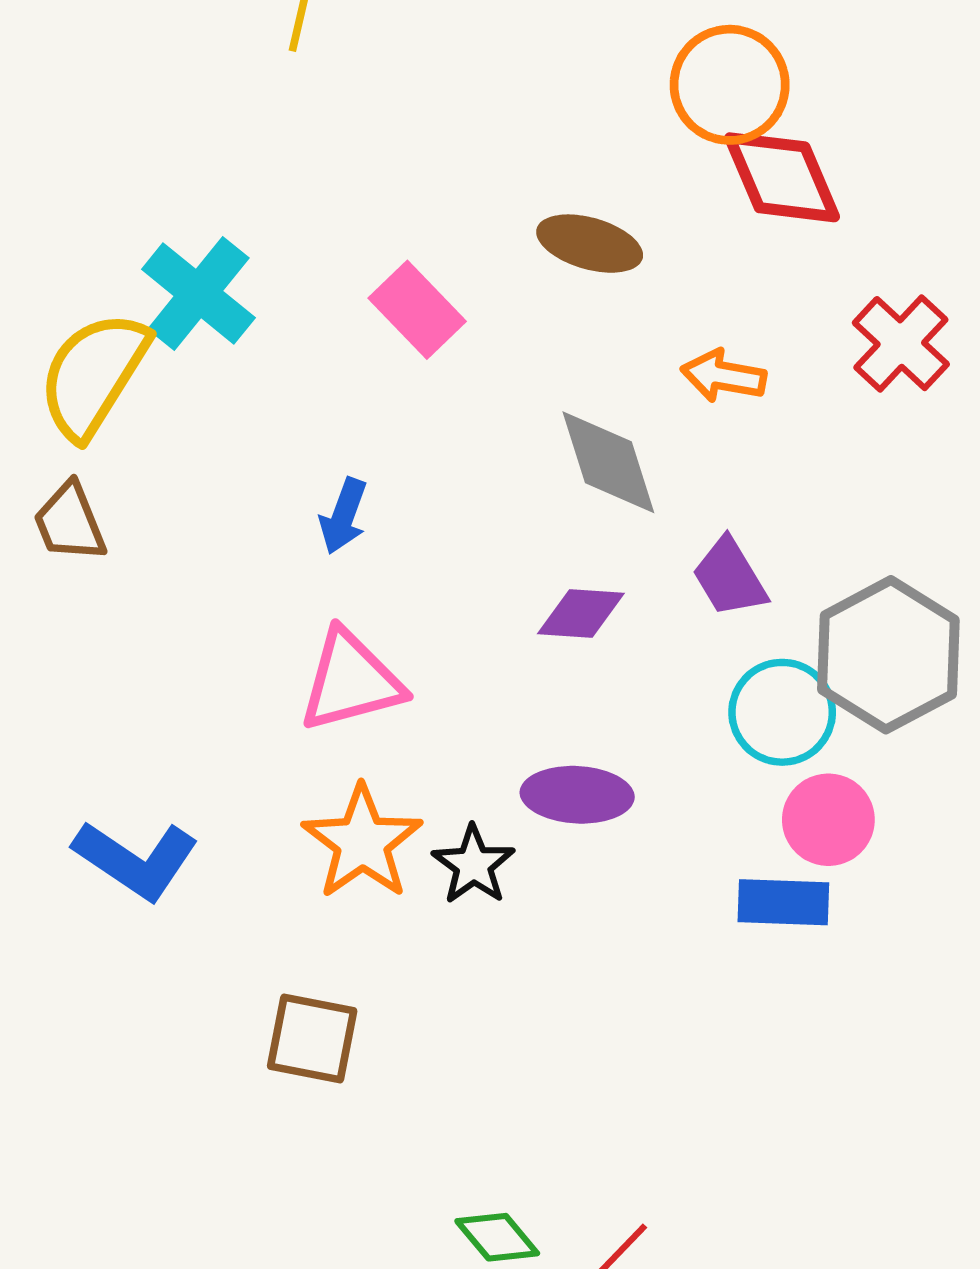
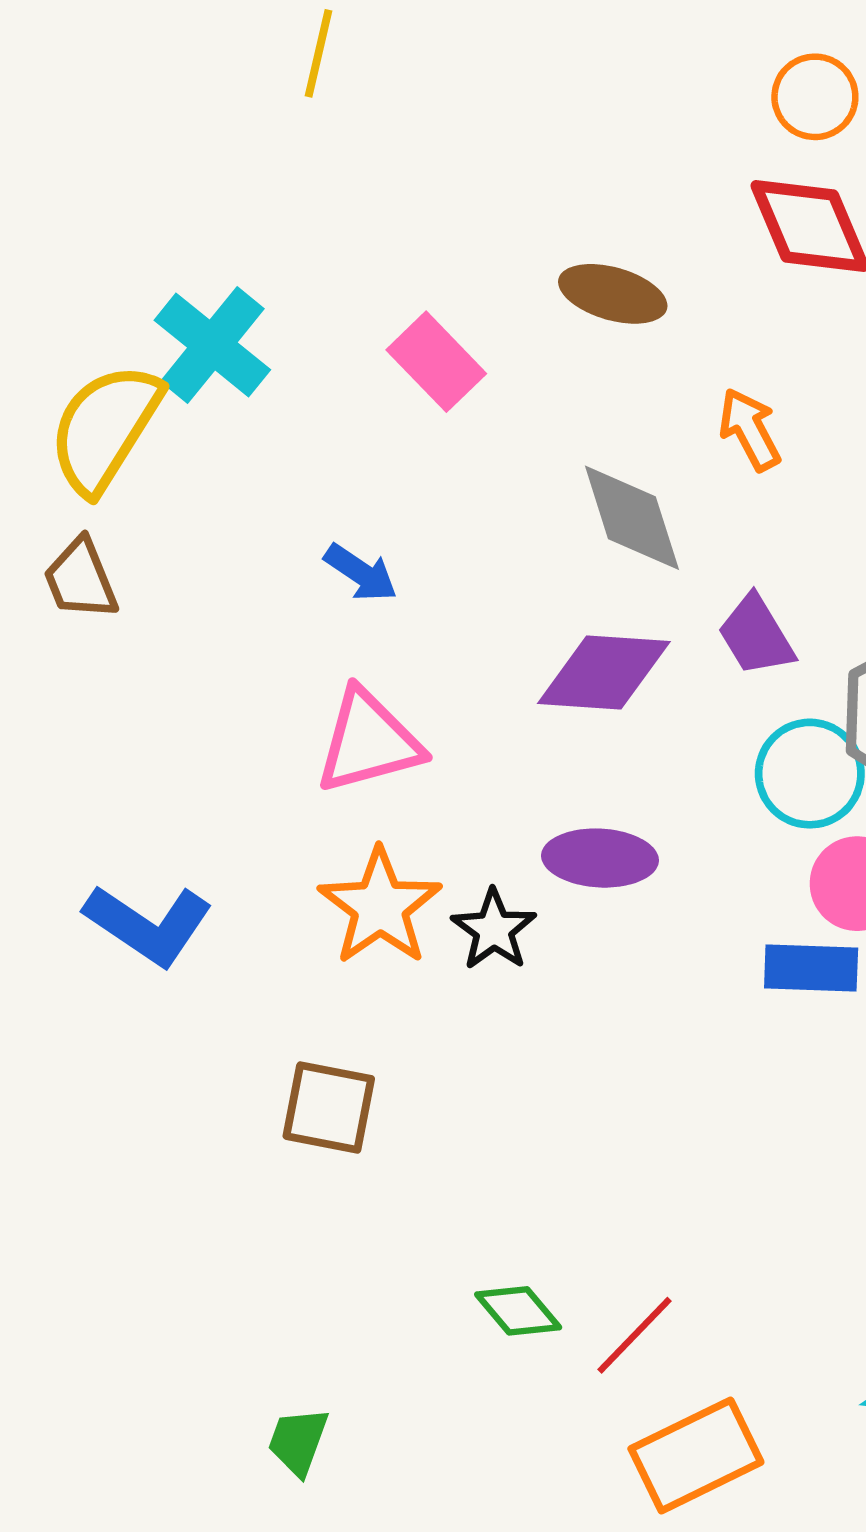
orange circle: (730, 85) -> (815, 97), moved, size x0.7
orange arrow: (723, 376) -> (750, 429), turned 52
blue arrow: (343, 516) -> (361, 573), turned -76
purple diamond: (581, 614) -> (604, 673), size x1.5

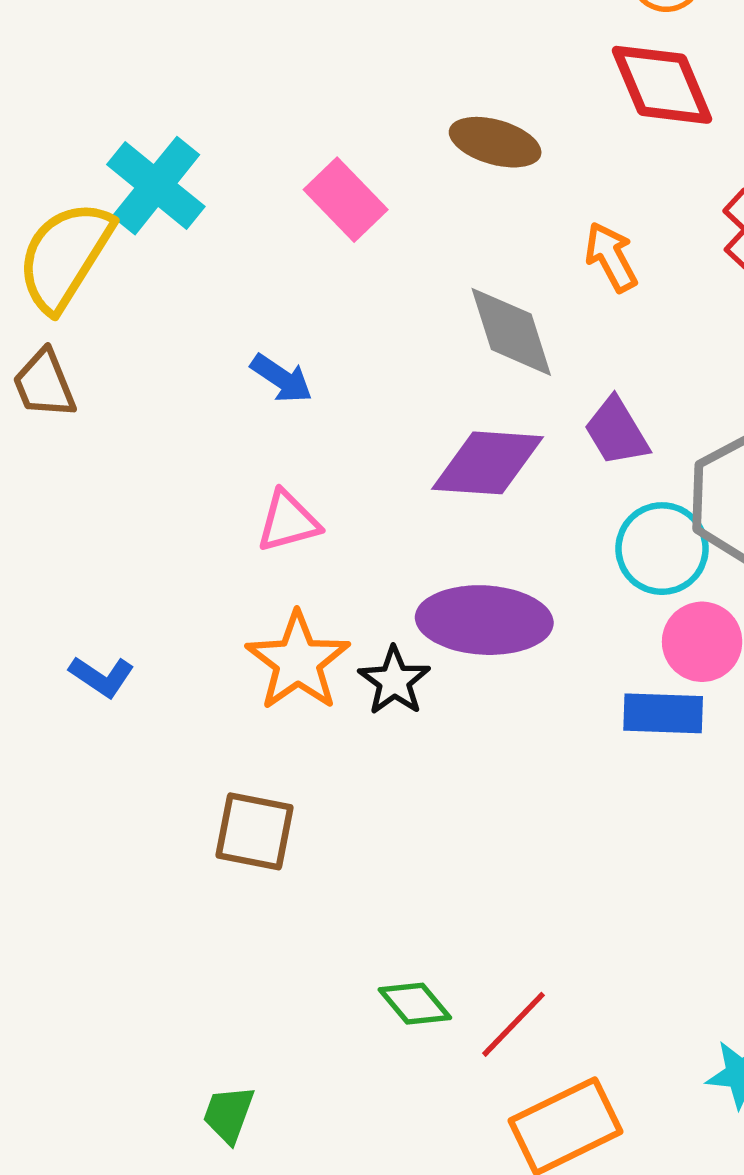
pink triangle: (368, 742) -> (288, 521), size x0.7
purple ellipse: (600, 858) -> (484, 620), size x1.4
blue L-shape: (148, 925) -> (102, 676), size x0.6

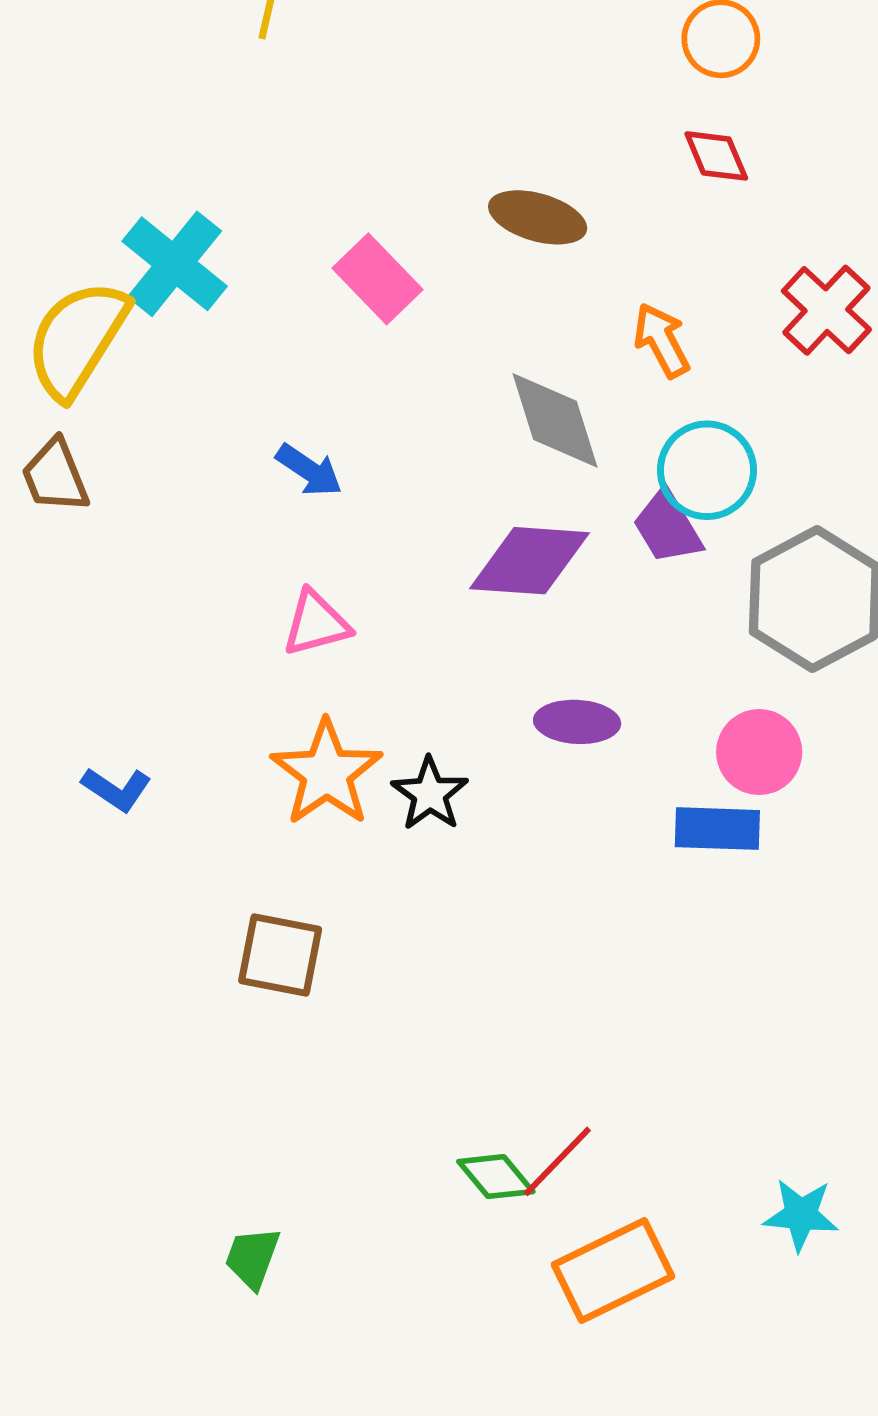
red diamond: (662, 85) -> (716, 156), size x0.6
cyan circle: (662, 549) -> (707, 470), moved
purple ellipse: (484, 620) -> (577, 722), moved, size x0.6
green diamond: (415, 1004) -> (496, 1177), moved

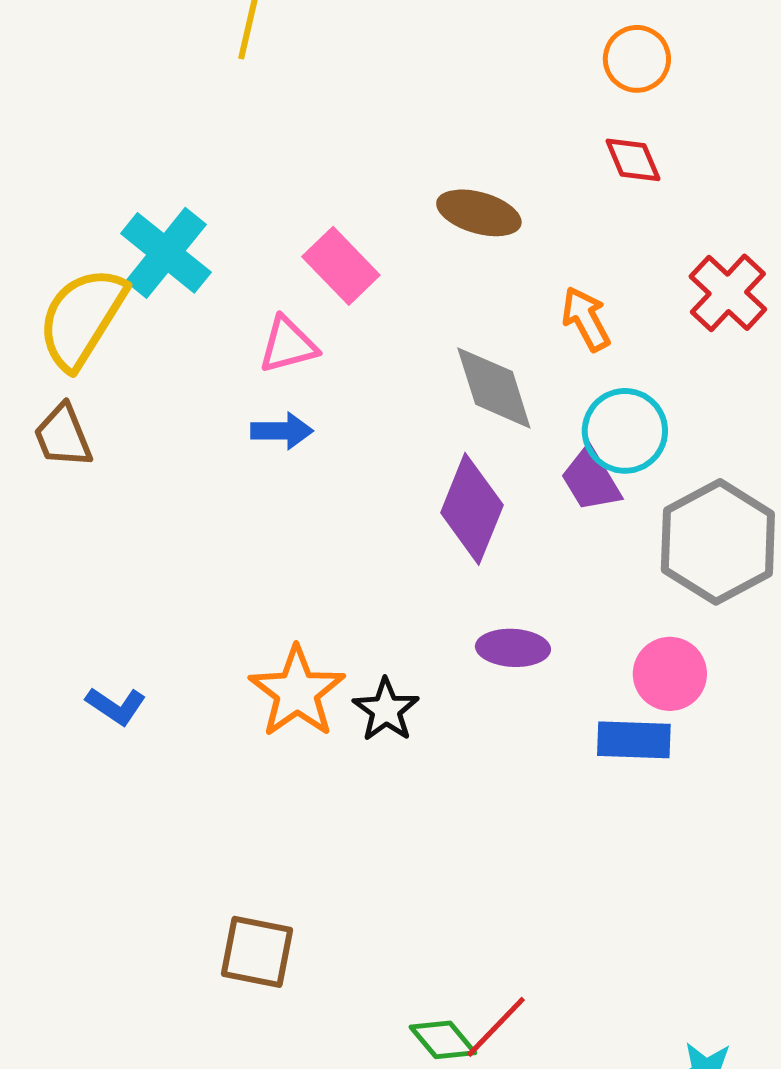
blue arrow: (309, 470) -> (282, 431), turned -34
purple diamond: (529, 561) -> (472, 509), turned -72
pink triangle: (316, 623) -> (288, 345), moved
brown square: (280, 955) -> (257, 952), moved

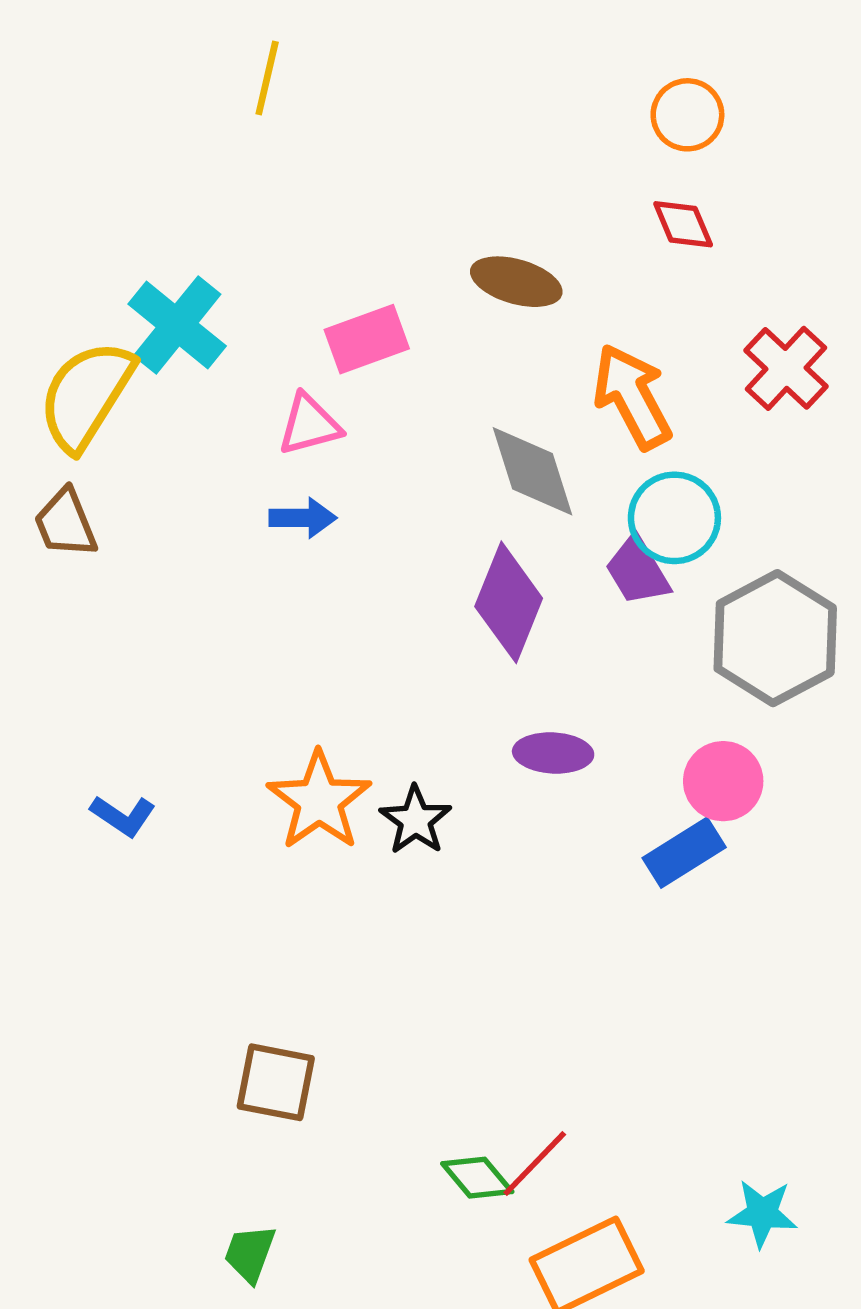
pink rectangle: (341, 266) -> (367, 339), turned -66
orange arrow: (586, 319) -> (632, 397), size x1.5
blue rectangle: (634, 740) -> (684, 853), turned -34

